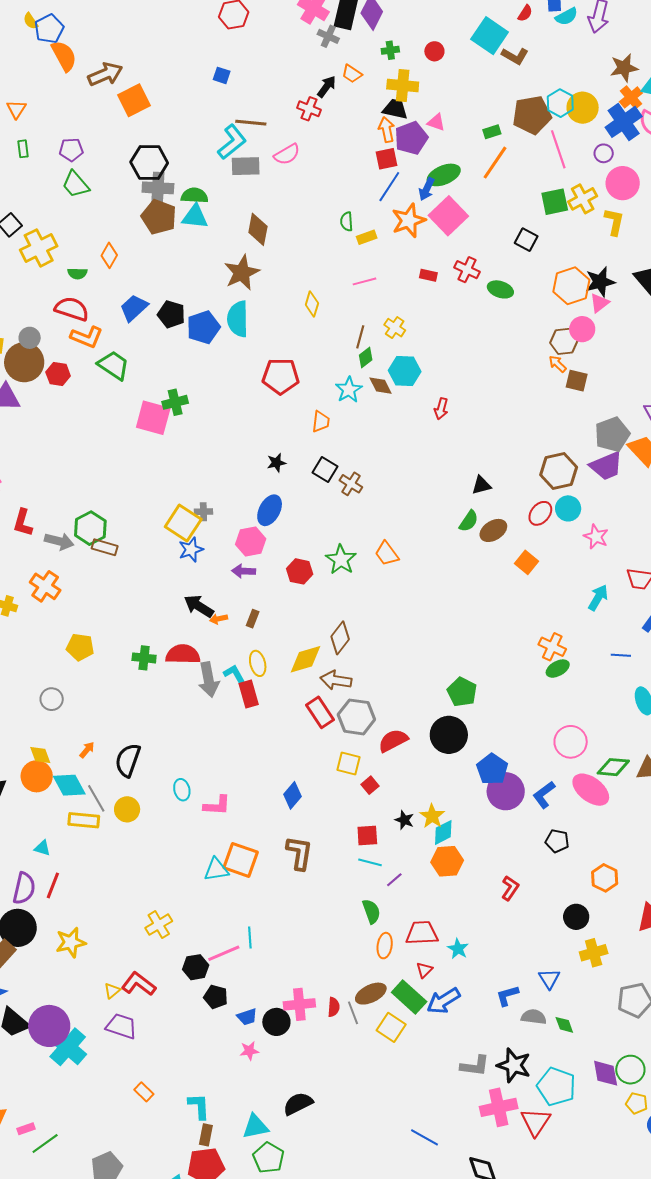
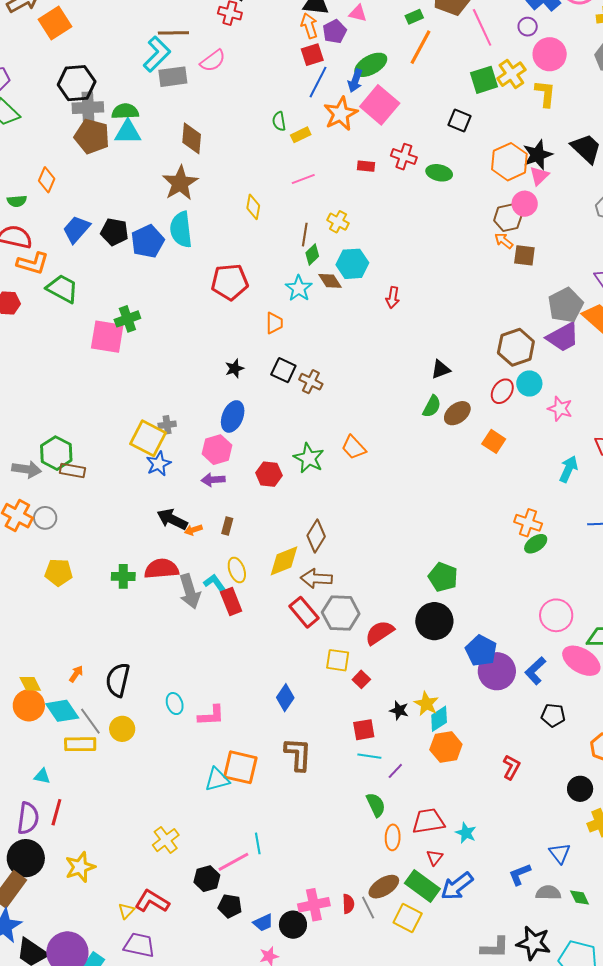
purple pentagon: (411, 138) -> (335, 32), size x0.7
gray circle: (52, 699) -> (45, 518), moved

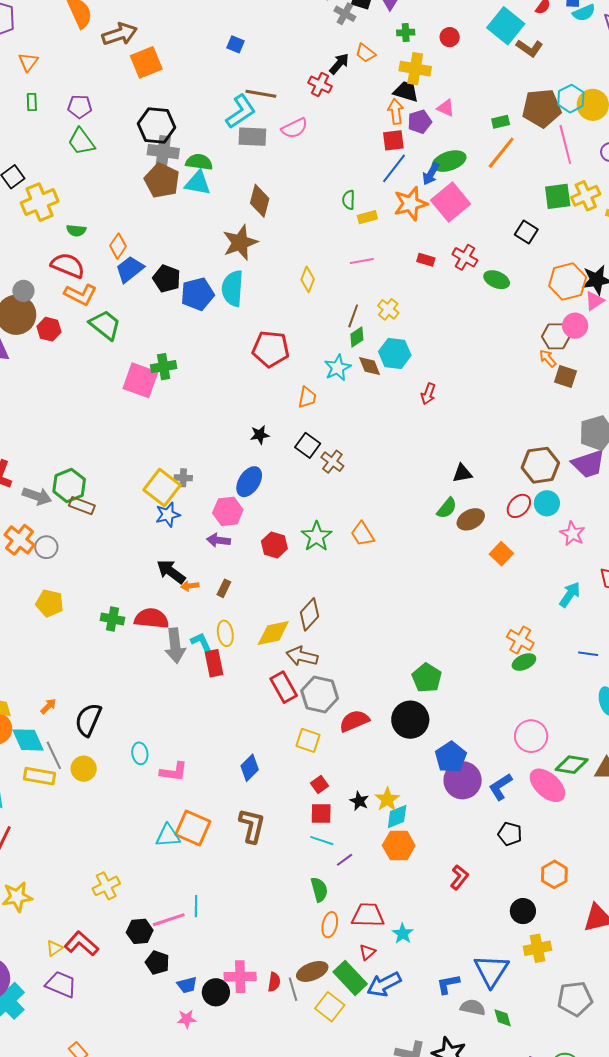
orange diamond: (47, 180) -> (118, 246), moved
red square: (361, 679) -> (319, 785), moved
blue triangle: (560, 853) -> (491, 971), size x1.6

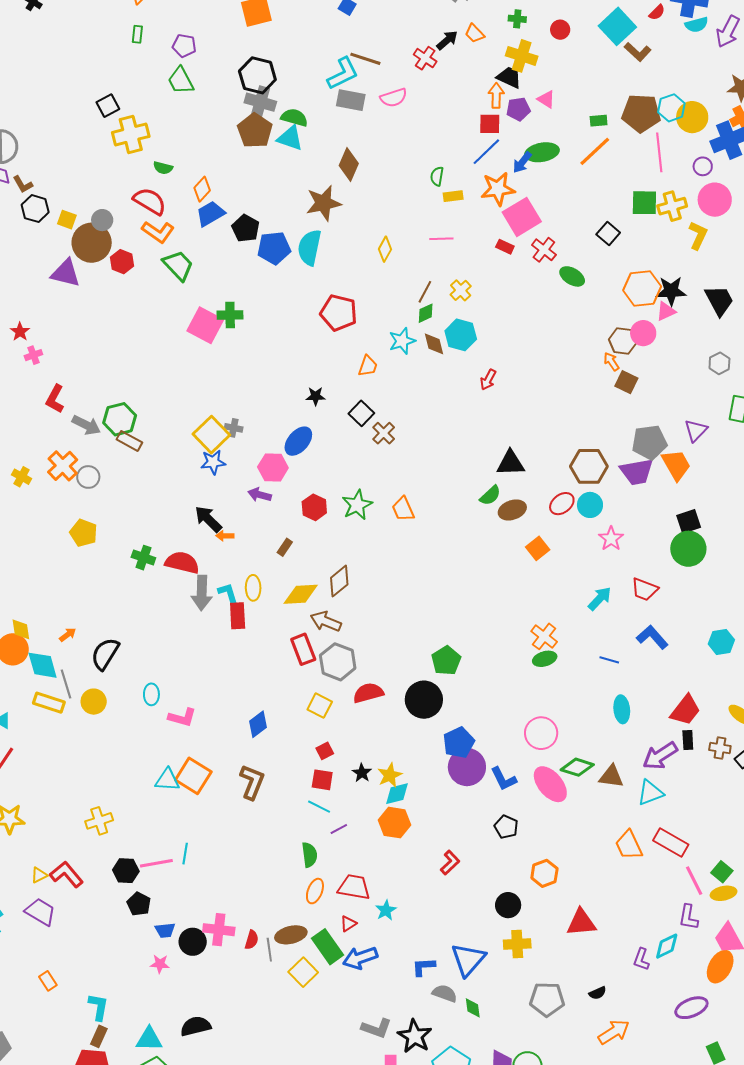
pink square: (451, 202) -> (522, 217), moved
black triangle: (462, 473) -> (510, 463), size x1.4
brown rectangle: (224, 588) -> (285, 547), moved
blue L-shape: (500, 787) -> (504, 779), turned -92

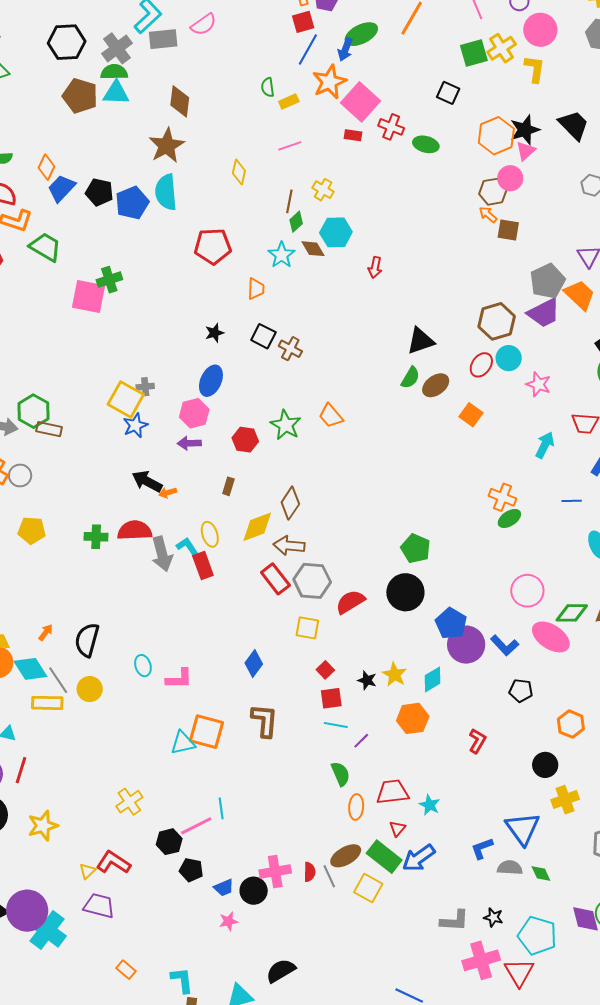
gray cross: (260, 102) -> (117, 48), moved, turned -36
cyan diamond: (397, 794) -> (433, 679), moved
black star: (415, 1036) -> (493, 917), size x0.6

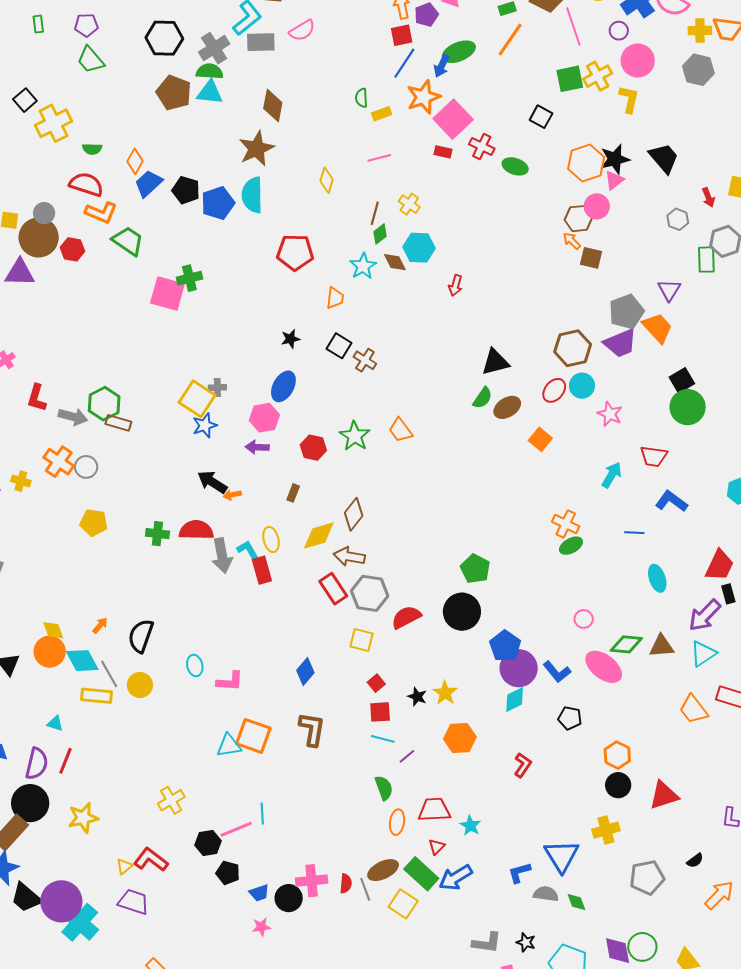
pink circle: (527, 591) -> (584, 619), size x0.6
cyan diamond: (433, 679) -> (515, 699), moved
black circle: (545, 765) -> (618, 785), moved

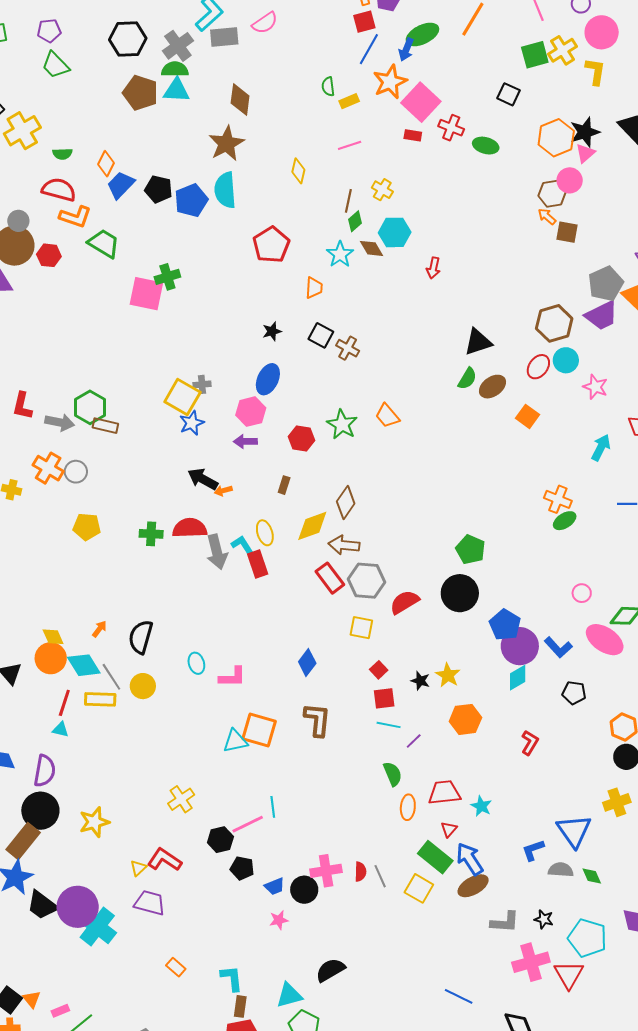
red pentagon: (295, 252) -> (271, 245), turned -30
red line: (66, 761) -> (64, 703), moved
brown ellipse: (383, 870) -> (473, 886), moved
blue arrow: (456, 878) -> (470, 859), turned 92

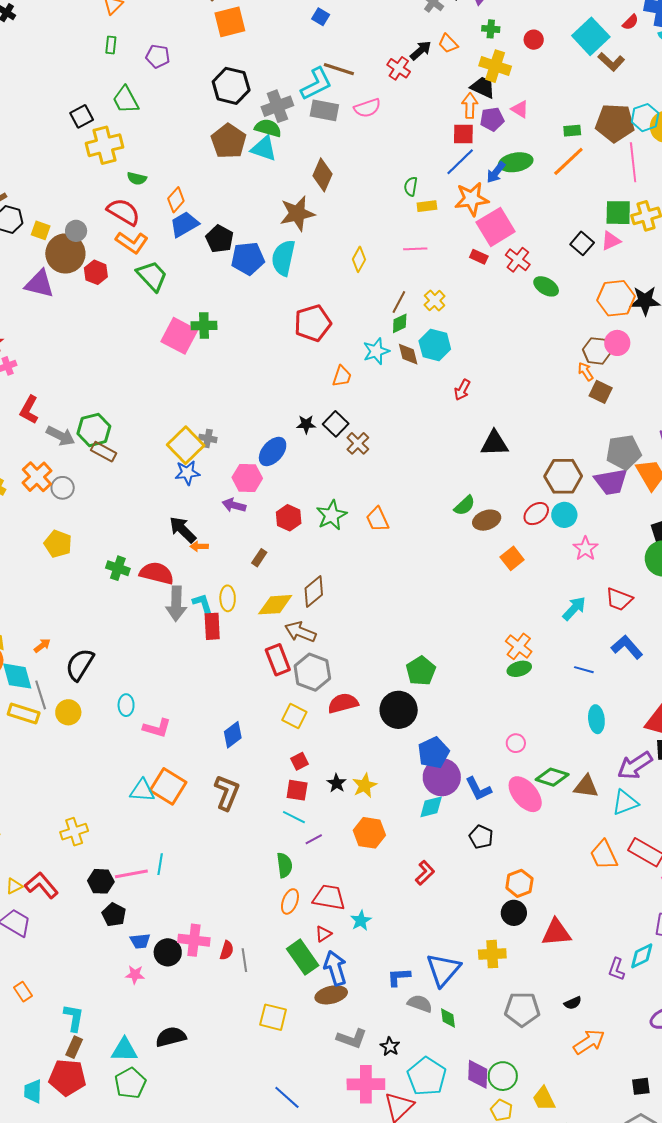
green trapezoid: (55, 65) -> (126, 100), moved
pink triangle: (585, 153) -> (611, 241), moved
black star: (272, 331) -> (306, 424), moved
black triangle: (478, 342) -> (494, 443), moved
yellow square: (419, 888) -> (273, 1017), moved, turned -32

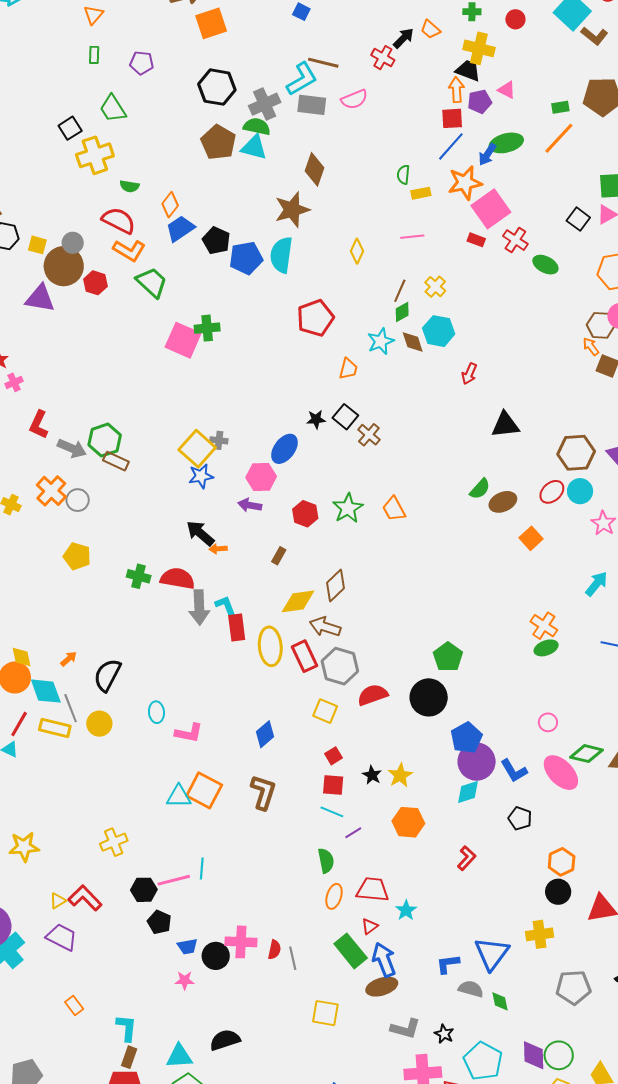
yellow ellipse: (228, 598) -> (270, 646), moved, size x1.5

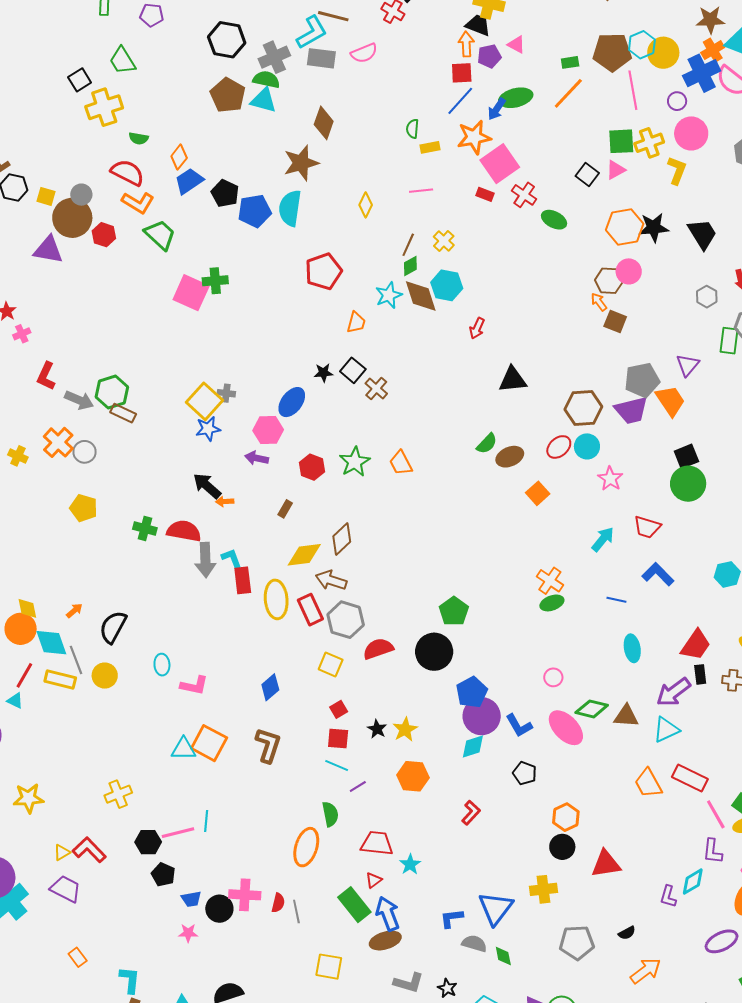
brown diamond: (413, 342) -> (421, 296), size x1.5
orange ellipse: (334, 896) -> (306, 847), moved, size x1.5

